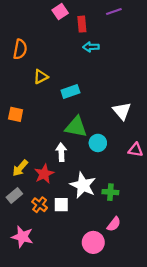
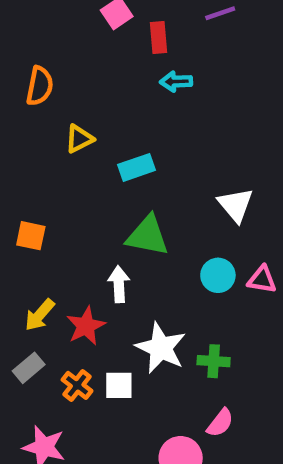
orange square: (16, 114) -> (31, 236), moved
cyan circle: (98, 143) -> (218, 275), moved

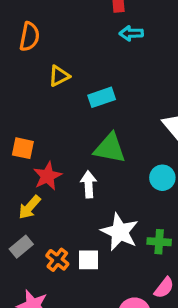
red star: (86, 326) -> (47, 176), moved

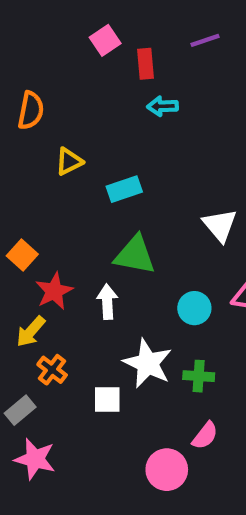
orange square: (23, 148) -> (22, 255), turned 30
cyan circle: (162, 178) -> (194, 308), moved
gray rectangle: (21, 247) -> (20, 410), moved
orange cross: (57, 260) -> (52, 370), moved

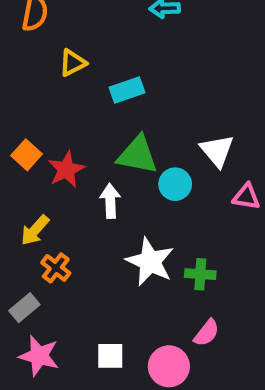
white triangle: (220, 225) -> (217, 151), moved
red star: (54, 291) -> (66, 170), moved
cyan circle: (194, 308) -> (175, 184), moved
white square: (107, 399) -> (110, 356), moved

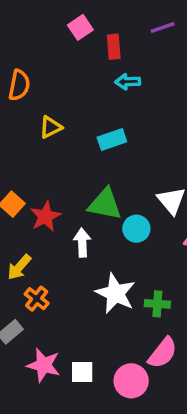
cyan rectangle: (127, 90) -> (112, 139), moved
pink semicircle: (207, 333) -> (163, 353), size x1.4
pink star: (39, 356) -> (44, 365), moved

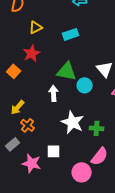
red star: (45, 216) -> (32, 53), moved
white square: (82, 372) -> (54, 151), moved

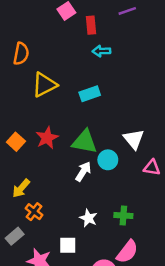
yellow triangle: (36, 27) -> (44, 85), size x1.5
red star: (32, 53) -> (47, 138), moved
white arrow: (54, 93) -> (83, 171), moved, turned 35
white star: (73, 122) -> (88, 218), moved, size x0.6

